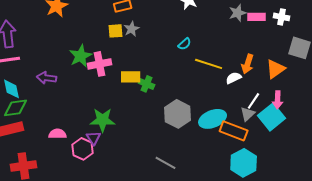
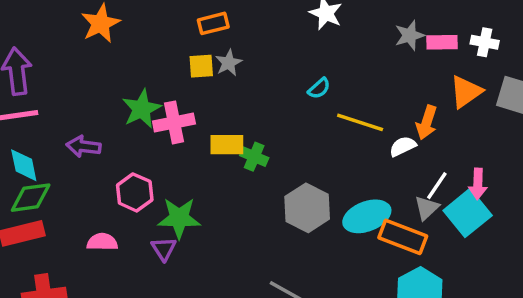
orange triangle: (276, 69) -> (466, 92), moved
pink hexagon: (83, 149) -> (135, 192), moved

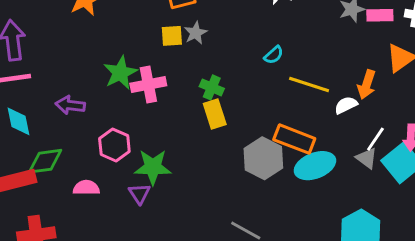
yellow rectangle: (227, 145) -> (215, 114), moved, turned 72
green cross: (254, 157) -> (212, 87), moved
green diamond: (31, 198) -> (45, 161), moved
gray triangle: (427, 208) -> (367, 158), turned -40
orange rectangle: (403, 237) -> (294, 139), moved

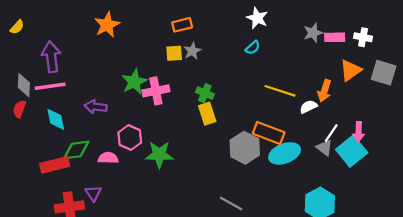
cyan semicircle: (274, 55) -> (253, 48), moved
pink semicircle: (86, 188) -> (108, 158), moved
purple triangle: (139, 194) -> (93, 193), moved

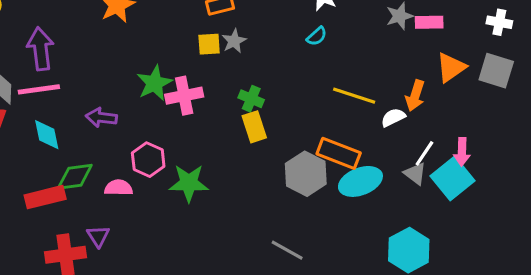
white cross: (363, 37) -> (499, 22), moved

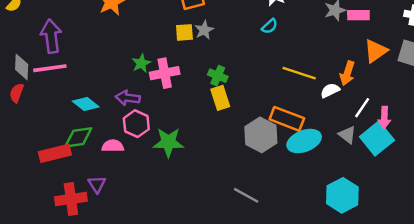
green star: (154, 83) -> (141, 63), size x0.7
purple arrow: (101, 117) -> (128, 98), moved
cyan diamond: (47, 135) -> (86, 104), moved, turned -40
white line: (424, 153) -> (362, 108), moved

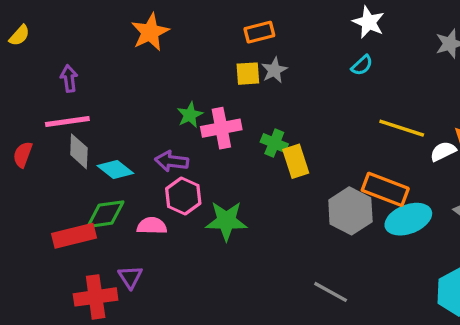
purple arrow: (51, 36) -> (69, 78), size x0.6
gray diamond: (22, 67) -> (79, 151), moved
green cross: (218, 76) -> (274, 143), moved

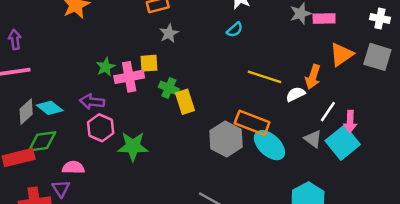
yellow square: (248, 74) -> (149, 63), moved
gray diamond: (79, 151) -> (26, 112), moved, turned 45
cyan ellipse: (408, 219) -> (269, 145), turned 64
pink semicircle: (152, 226) -> (73, 167), moved

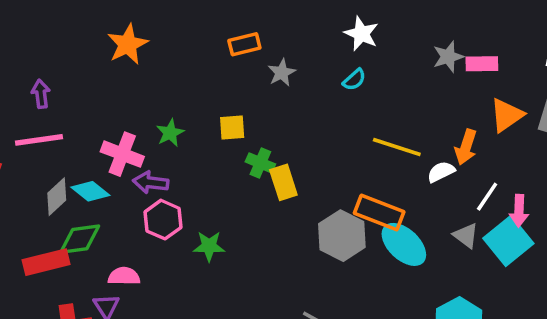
gray star: (169, 33) -> (282, 73), moved
pink cross: (129, 77) -> (122, 154), moved, turned 32
green star: (133, 146) -> (209, 246), size x0.7

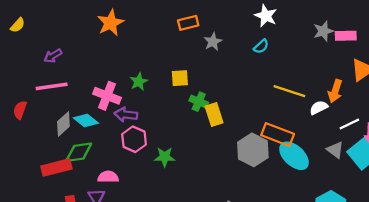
purple arrow: (41, 94) -> (53, 56), turned -114
white line: (487, 197) -> (349, 124), turned 30

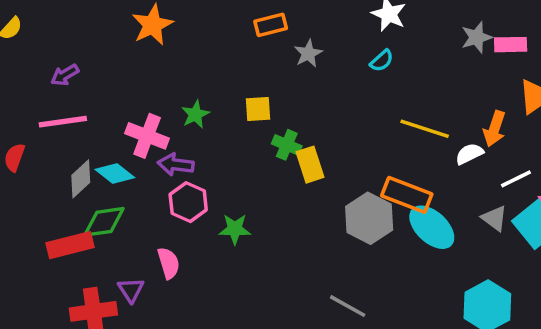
pink semicircle: (108, 177) -> (169, 263), moved, turned 72

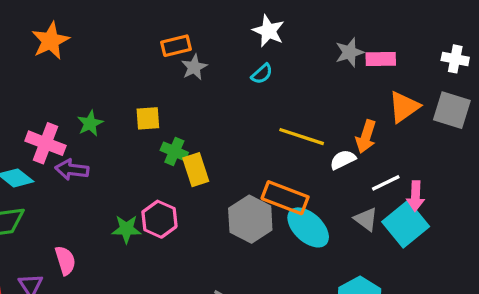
orange rectangle: (271, 25) -> (176, 46), moved
pink hexagon: (188, 202) -> (159, 219), moved

